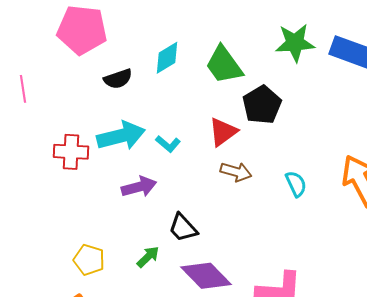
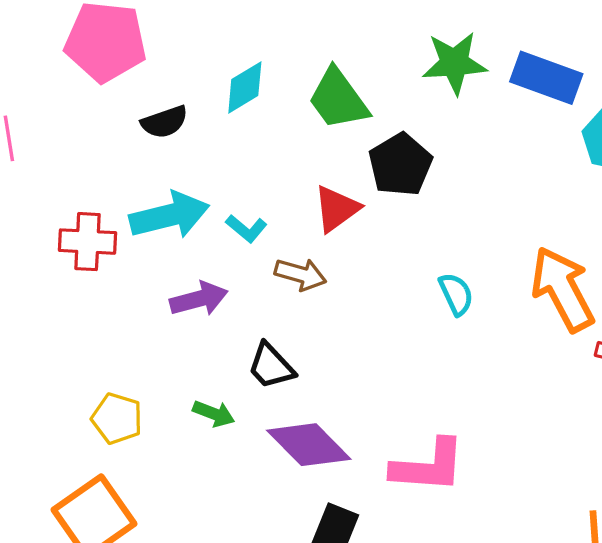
brown arrow: (236, 172) -> (300, 274), moved
green arrow: (148, 257) -> (214, 414), turned 65

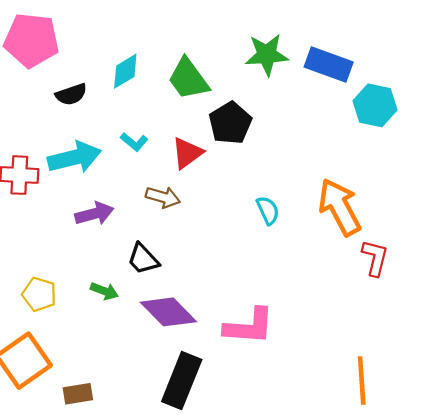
cyan L-shape: (246, 228) -> (134, 142), moved

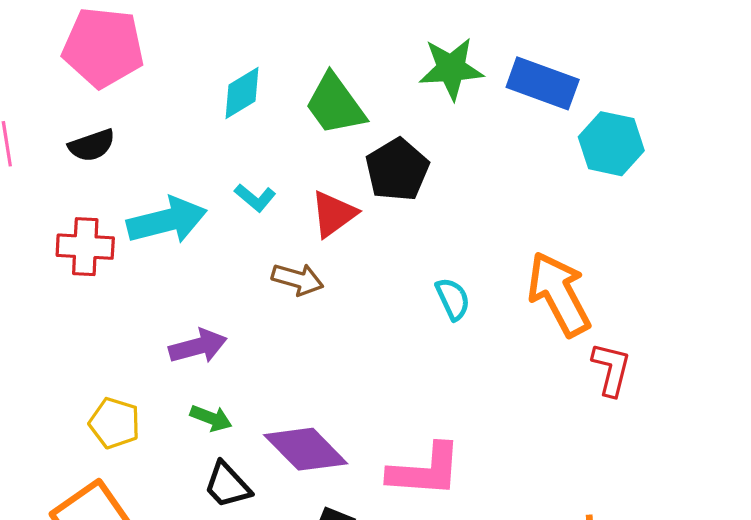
black semicircle: (71, 94) -> (92, 145), moved
purple arrow: (94, 214) -> (198, 346), moved
black trapezoid: (143, 259) -> (227, 485), moved

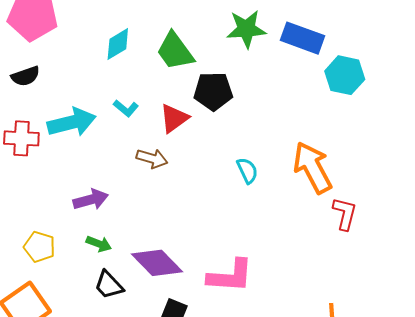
black pentagon: (397, 170) -> (213, 91), turned 30

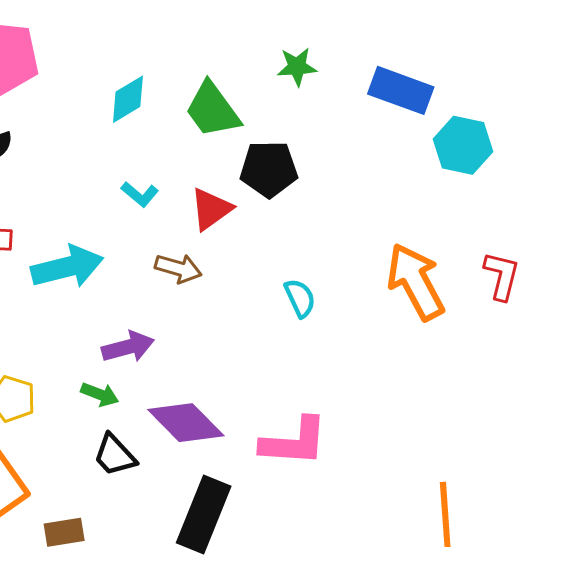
green star: (246, 29) -> (297, 67), moved, size x0.7
cyan arrow: (72, 122) -> (67, 267), moved
cyan semicircle: (247, 171) -> (300, 298), moved
purple arrow: (91, 200) -> (128, 347), moved
red L-shape: (345, 214) -> (502, 276), moved

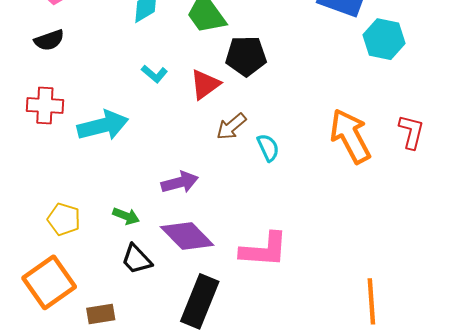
brown arrow: (178, 268) -> (231, 127), moved, turned 124
purple arrow: (128, 347) -> (180, 182), moved

